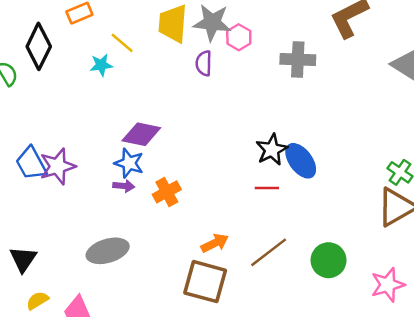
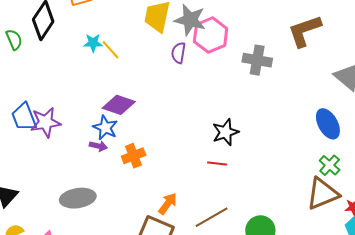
pink hexagon: (239, 37) -> (211, 35), size x1.6
yellow line: (122, 43) -> (110, 50), moved
blue ellipse: (301, 161) -> (328, 124), moved
orange arrow: (215, 243) -> (168, 204), turned -35

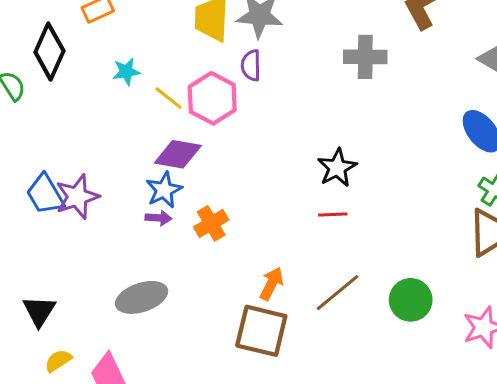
pink hexagon: (211, 35) -> (212, 98), moved
yellow line: (110, 50) -> (169, 98), moved
blue star: (105, 128) -> (164, 190), turned 30

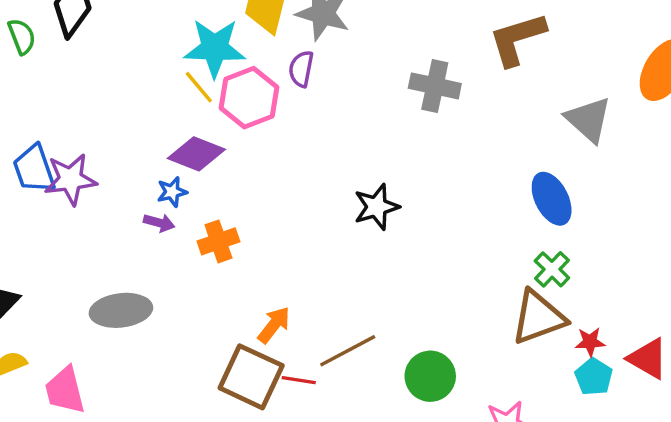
cyan star: (126, 72) -> (215, 48), moved, size x1.8
blue star: (164, 190) -> (172, 192), size x0.7
red line: (333, 214) -> (299, 380), moved

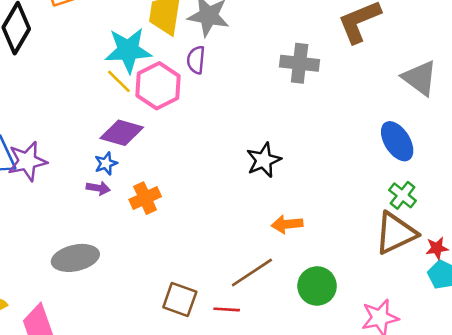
orange arrow: (274, 325) -> (287, 224), moved, turned -128
brown square: (251, 377) -> (180, 299), size x0.7
red line: (299, 380) -> (227, 309), moved

